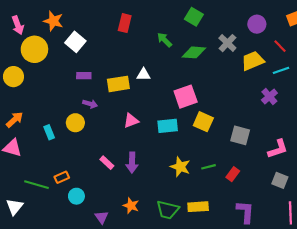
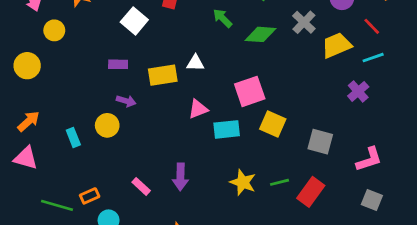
white square: (75, 42) -> (134, 21), moved
yellow circle: (34, 49) -> (54, 30), size x0.6
pink triangle: (131, 121) -> (198, 109), moved
pink rectangle: (107, 163) -> (141, 186), moved
red rectangle: (233, 174) -> (311, 192), size x1.5

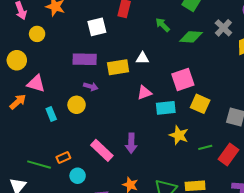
white square: (134, 21) -> (97, 27), turned 36
purple rectangle: (118, 64) -> (85, 59), size x1.6
pink triangle: (26, 158) -> (36, 84), moved
yellow star: (243, 182) -> (179, 135), moved
pink rectangle: (141, 186) -> (102, 150), size x1.6

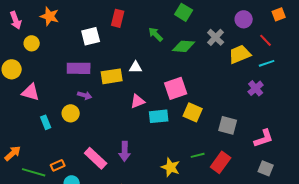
orange arrow: (18, 102) -> (13, 153), moved
yellow star: (179, 135) -> (171, 167), moved

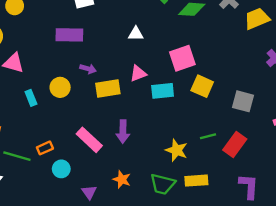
yellow rectangle: (112, 76) -> (108, 89), moved
purple arrow: (85, 95) -> (88, 69), moved

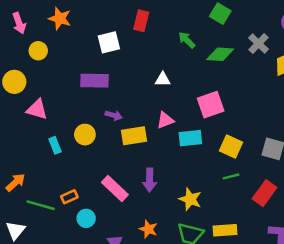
yellow square: (202, 86) -> (231, 147), moved
green line: (208, 136) -> (231, 176), moved
yellow star: (177, 150) -> (190, 199), moved

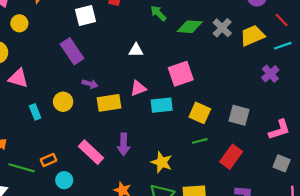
gray cross: (259, 44) -> (222, 28), moved
purple rectangle: (95, 81) -> (72, 51), turned 55

